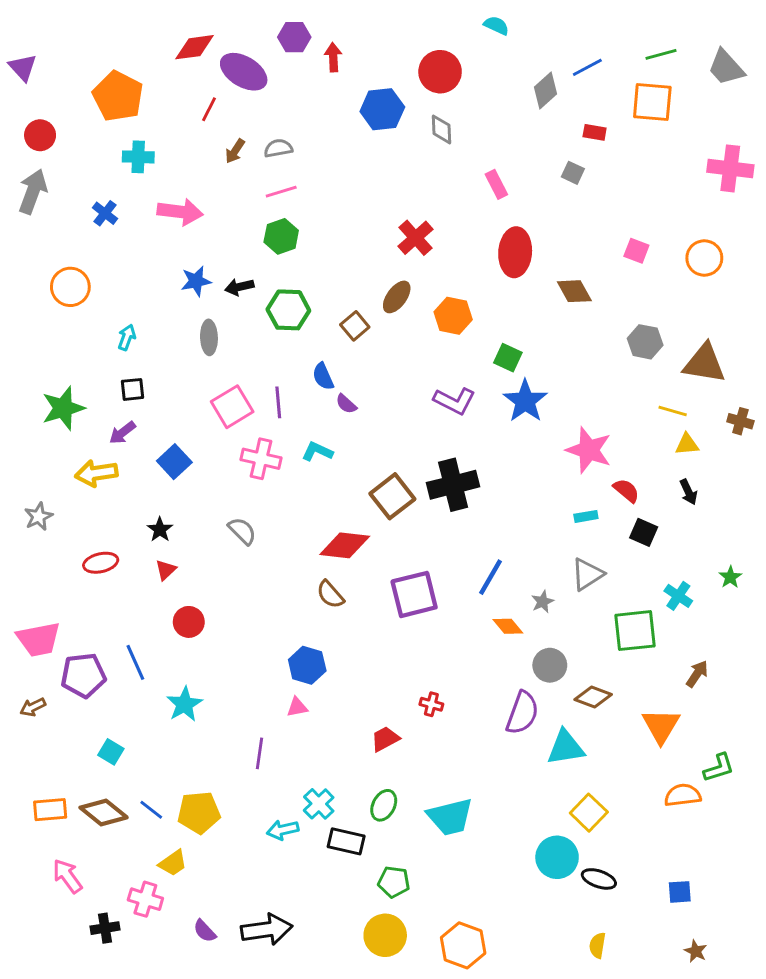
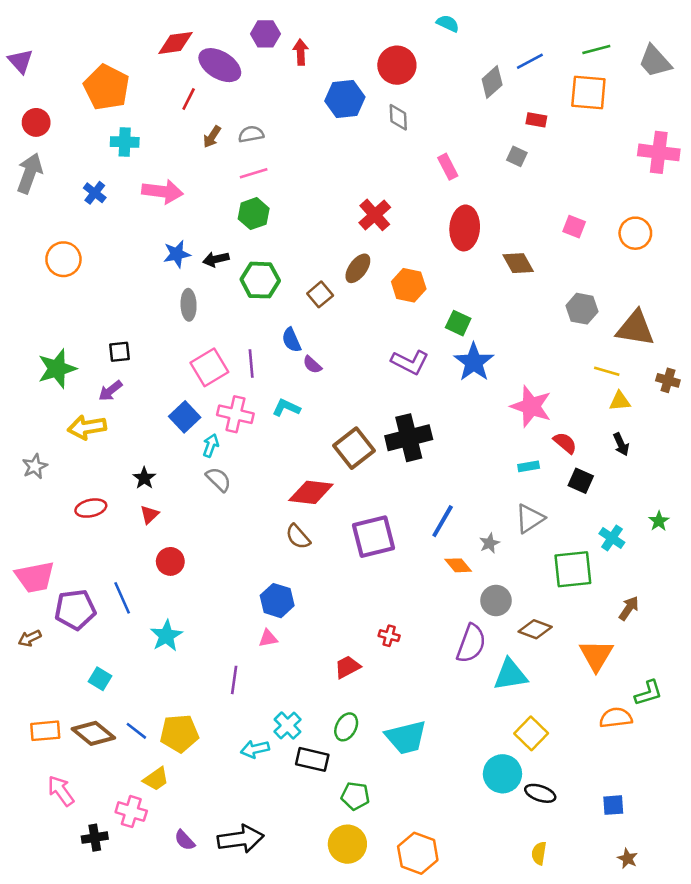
cyan arrow: (127, 337) -> (211, 446), moved
blue square: (174, 462) -> (185, 417), moved

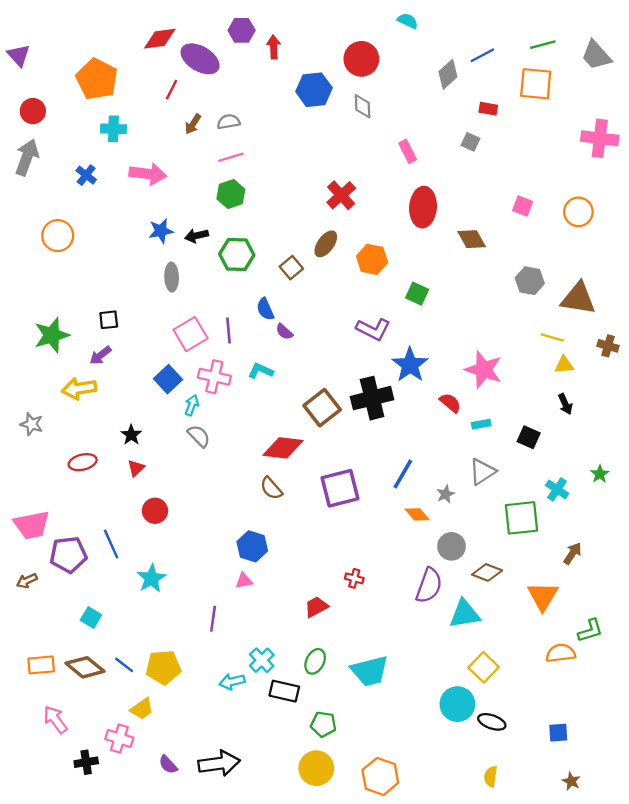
blue star: (474, 362) -> (410, 365), moved
red semicircle: (565, 443) -> (450, 403), moved
gray star: (35, 466) -> (32, 424), turned -30

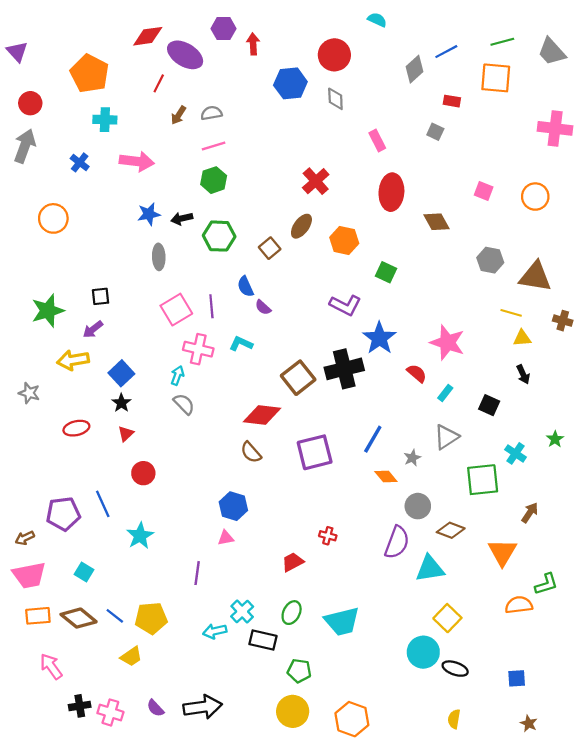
blue square: (168, 379) -> (121, 373), moved
cyan rectangle: (481, 424) -> (445, 393), turned -42
pink trapezoid: (32, 525) -> (29, 575), moved
pink cross: (119, 738) -> (110, 712), moved

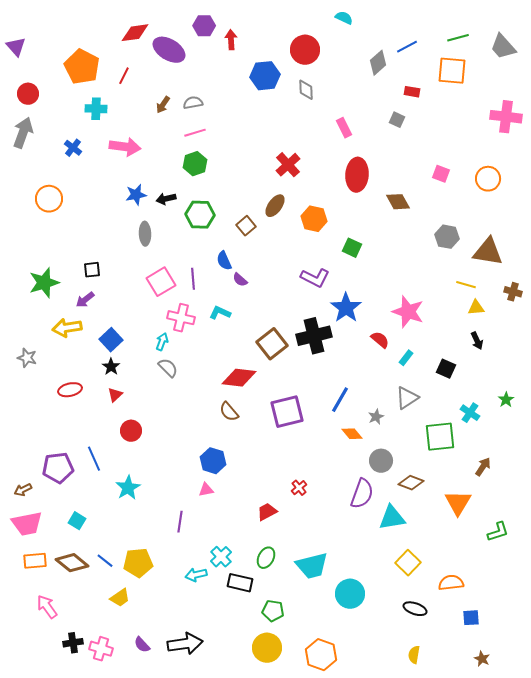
red line: (159, 83) -> (124, 76), moved
red cross: (328, 536) -> (299, 488), turned 35
orange semicircle: (519, 605) -> (451, 583), moved
cyan circle: (423, 652) -> (350, 594), moved

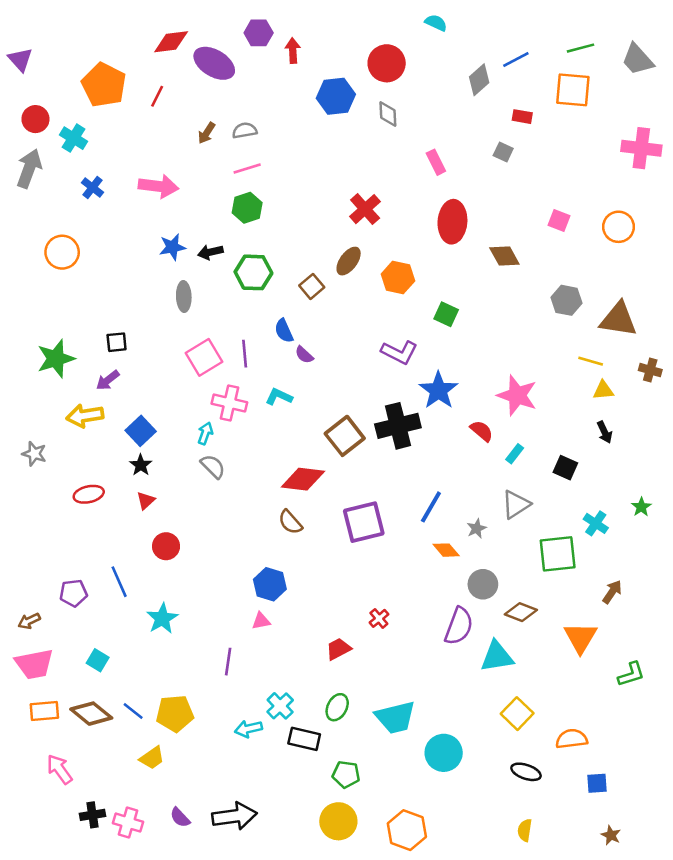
cyan cross: (96, 109) -> (73, 138), moved, turned 30
purple pentagon: (58, 468) -> (73, 593), size x0.7

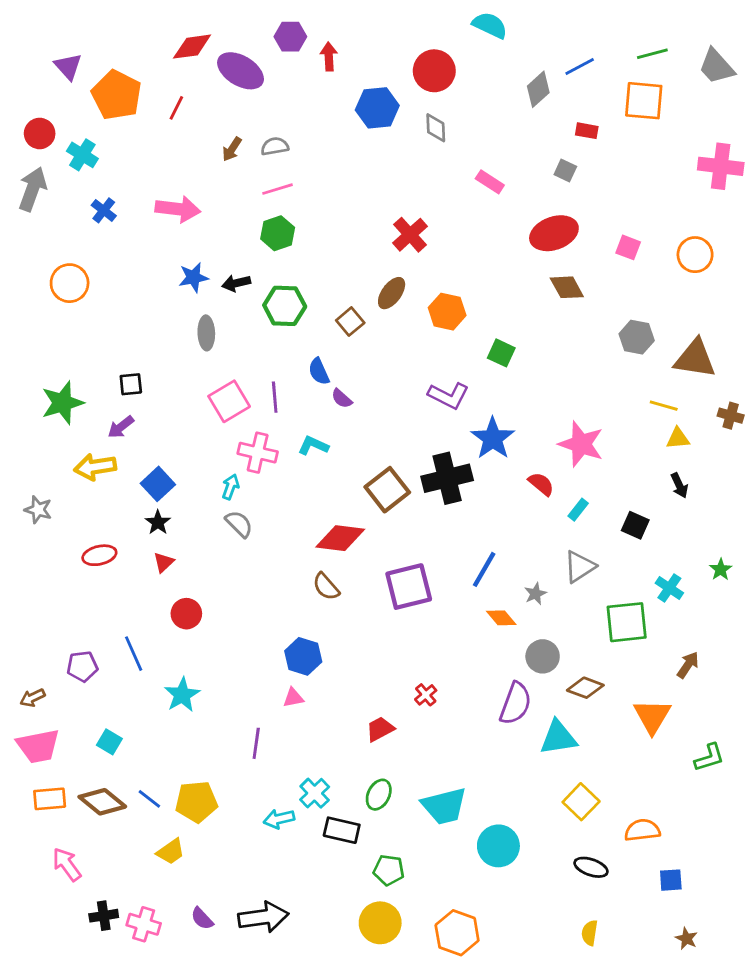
cyan semicircle: (436, 23) -> (490, 25), size x1.4
purple triangle: (20, 59) -> (68, 67), moved
pink rectangle: (436, 162) -> (490, 182), turned -30
red ellipse: (452, 222) -> (554, 233), moved, turned 66

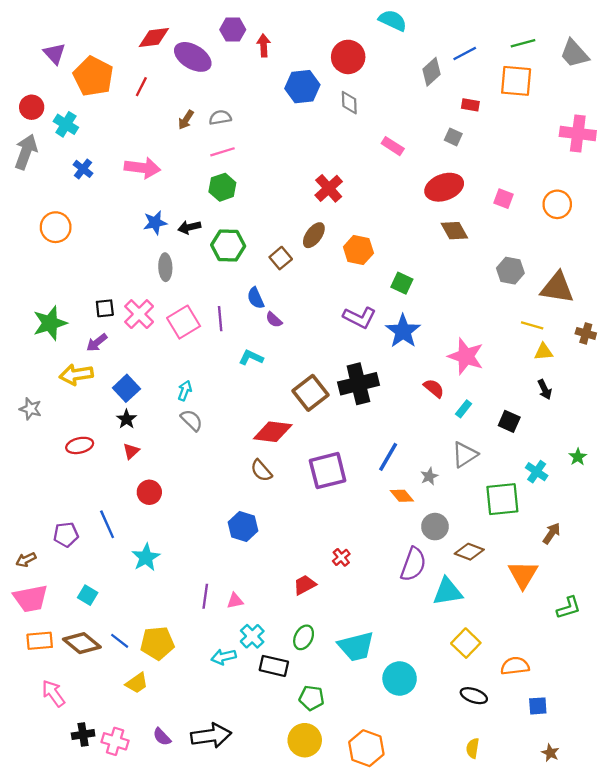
blue star: (493, 438) -> (403, 331), moved
pink cross: (258, 453) -> (139, 314), moved, turned 32
pink triangle: (293, 698) -> (235, 601), moved

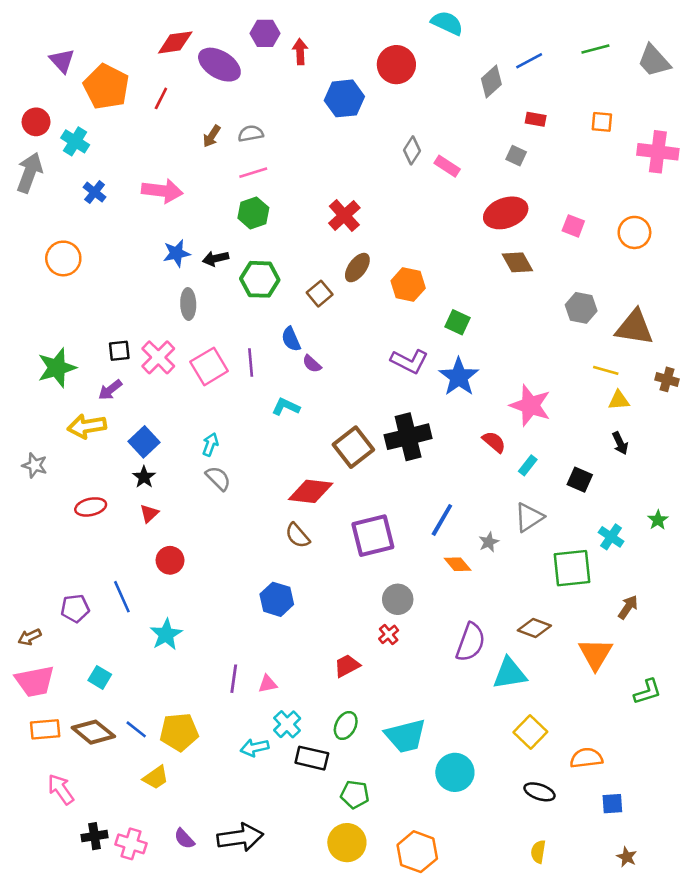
orange square: (516, 81) -> (602, 122), moved, size x0.6
gray diamond: (349, 103) -> (412, 150), moved, turned 35
red cross: (329, 188) -> (344, 216), moved
gray circle: (435, 527) -> (398, 599), moved

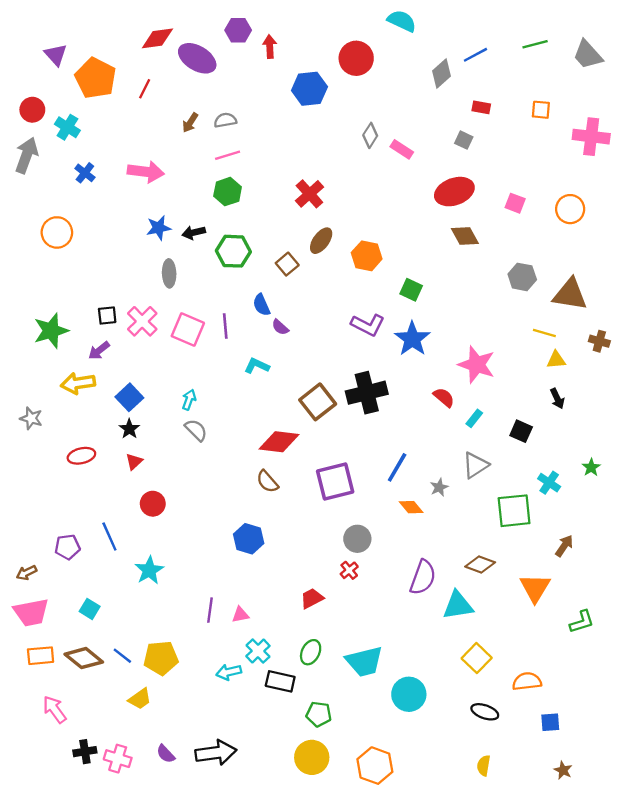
pink square: (209, 366) -> (188, 329), turned -36

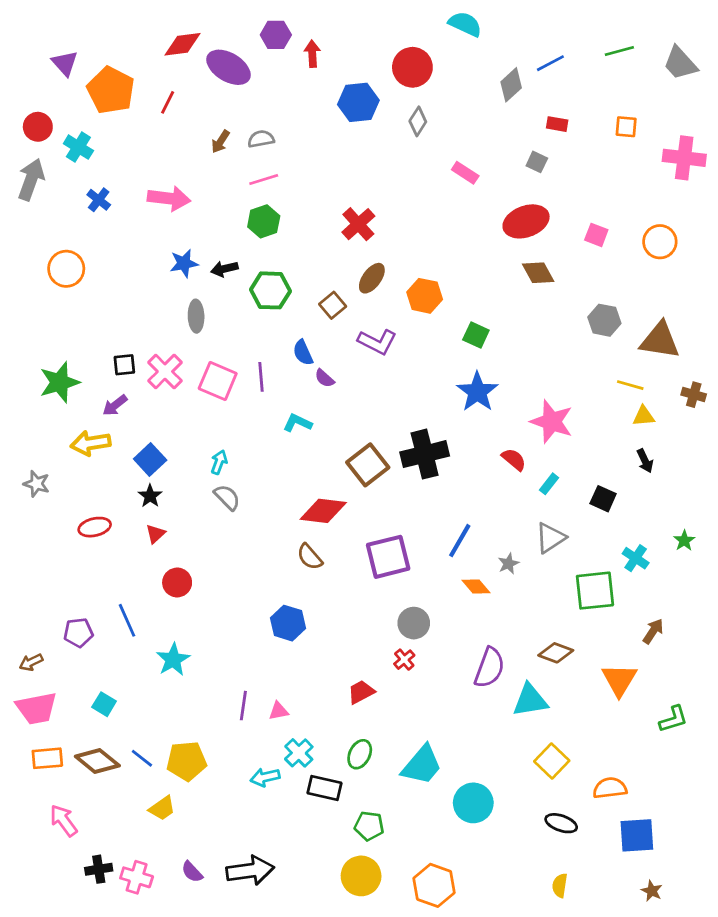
gray diamond: (370, 135) -> (418, 121), moved
purple L-shape: (368, 325) -> (377, 342), moved
cyan trapezoid: (364, 662) -> (422, 765), turned -36
blue square: (550, 722) -> (637, 835), size x1.6

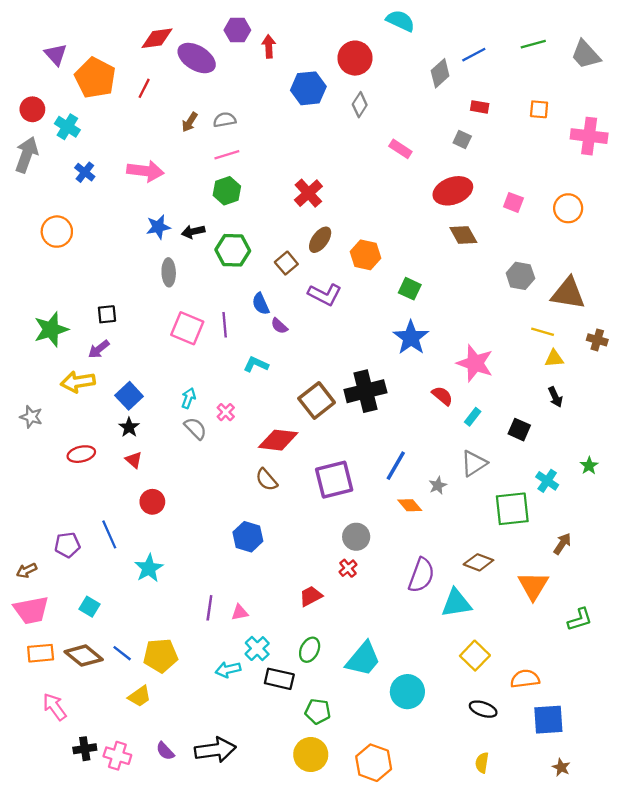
pink cross: (165, 372) -> (226, 412), moved, size x0.6
red triangle: (155, 534) -> (134, 460), turned -36

